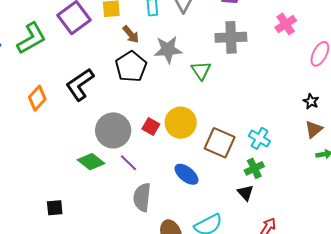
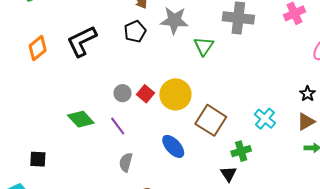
black pentagon: (131, 67) -> (135, 31), size x0.7
gray circle: (113, 130) -> (123, 93), moved, size x0.5
cyan cross: (259, 138) -> (265, 119), moved
gray semicircle: (142, 197) -> (126, 162), size x0.7

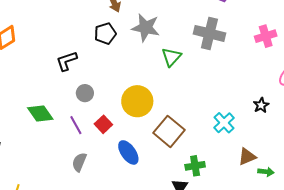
black L-shape: (82, 41) -> (67, 61), moved, size x0.7
red square: (145, 94) -> (103, 124), moved
black star: (308, 94) -> (261, 105), moved
cyan cross: (265, 119) -> (224, 123), moved
brown triangle: (306, 122) -> (247, 157), moved

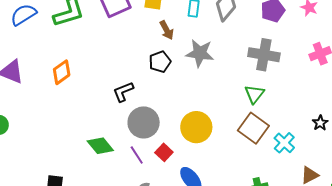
green triangle: (171, 57) -> (254, 94), moved
gray circle: (85, 93) -> (144, 122), size x1.8
brown square: (169, 131) -> (253, 128), moved

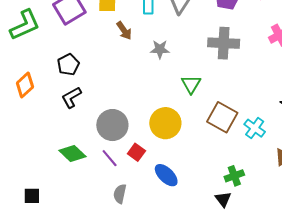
gray star: (200, 53) -> (160, 49), size x0.7
black pentagon: (160, 62) -> (68, 65), moved
black L-shape: (123, 92) -> (71, 97), moved
green triangle: (254, 94) -> (191, 84), moved

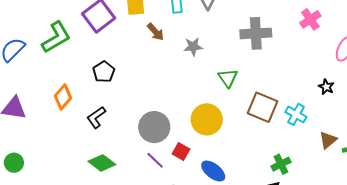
black L-shape: (71, 97) -> (96, 117), moved
green diamond: (72, 153) -> (102, 163), moved

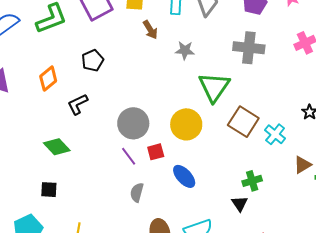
green triangle: (228, 78) -> (214, 87), size x1.6
red square: (181, 151) -> (156, 152), turned 36
green diamond: (102, 163) -> (57, 147), moved

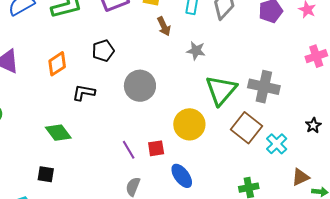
gray cross: (249, 48) -> (264, 87), moved
black L-shape: (78, 104) -> (84, 93), turned 30
gray circle: (133, 123) -> (140, 86), moved

